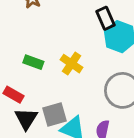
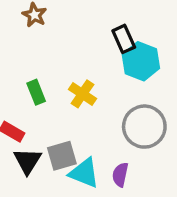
green rectangle: (33, 62) -> (36, 92), turned 48

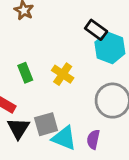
black rectangle: (124, 39) -> (96, 30), turned -30

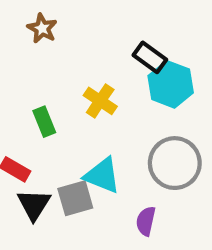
yellow cross: (63, 74) -> (100, 101), moved
cyan triangle: (64, 138) -> (102, 175), moved

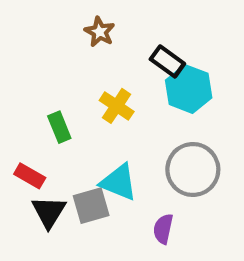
brown star: (42, 28) -> (100, 32), moved

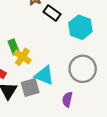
black rectangle: (167, 61) -> (52, 13), moved
yellow cross: (117, 106) -> (22, 57), moved

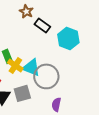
gray circle: (83, 69) -> (46, 76), moved
cyan triangle: (44, 75) -> (31, 67), moved

